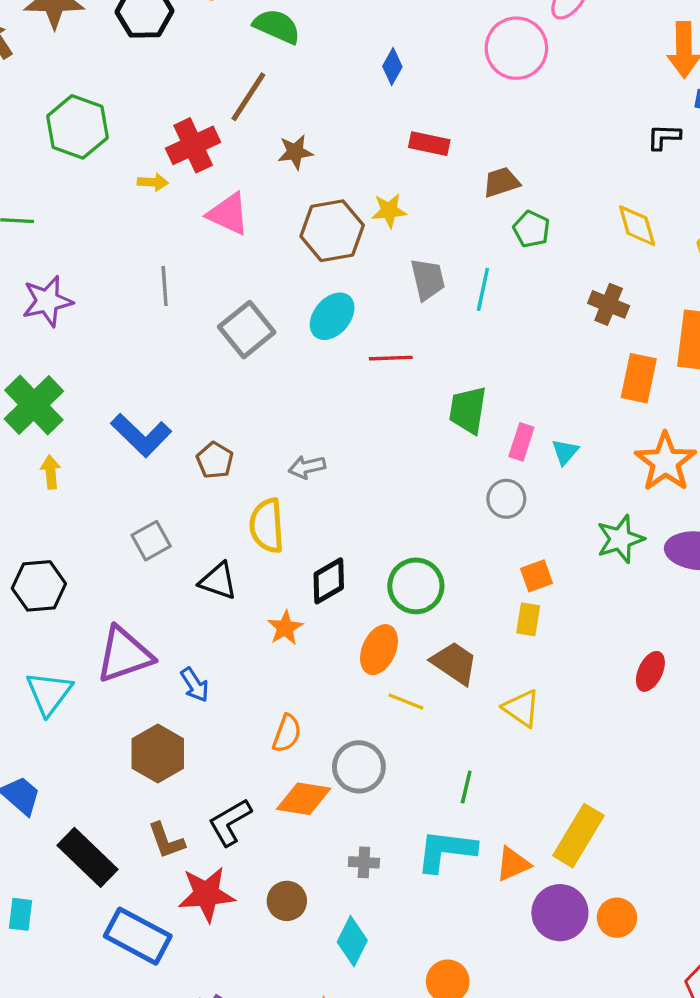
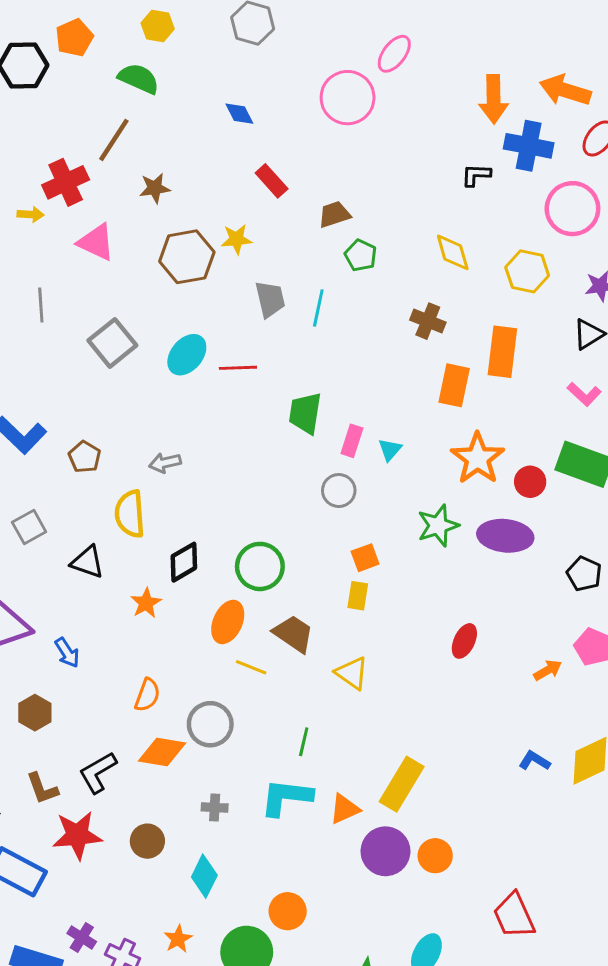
blue diamond: (392, 67) -> (239, 114), turned -56
red rectangle: (429, 144) -> (272, 181), turned 36
cyan ellipse: (332, 316) -> (187, 355), moved
brown hexagon: (158, 753) -> (35, 713), size x0.7

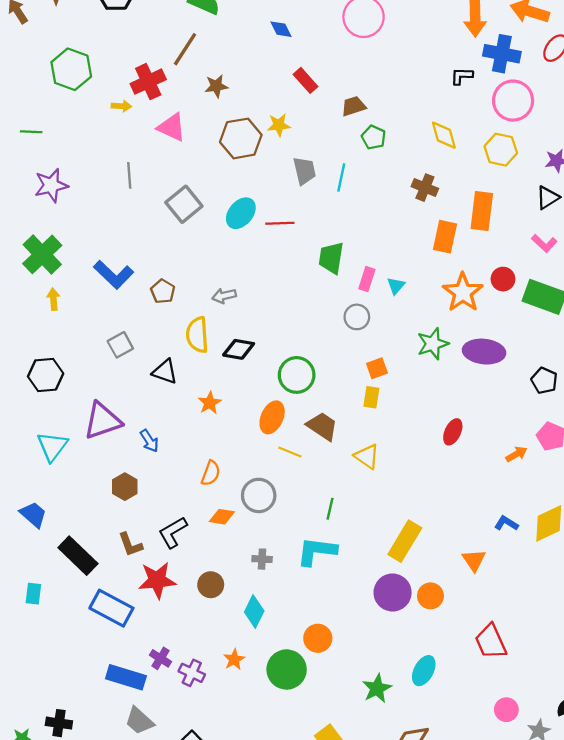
pink circle: (572, 209) -> (513, 101), moved
red circle: (530, 482) -> (503, 279), moved
black diamond: (184, 562) -> (239, 349), moved, turned 40
orange diamond: (162, 752) -> (222, 517), size x0.7
orange triangle: (345, 809) -> (474, 560), moved, turned -40

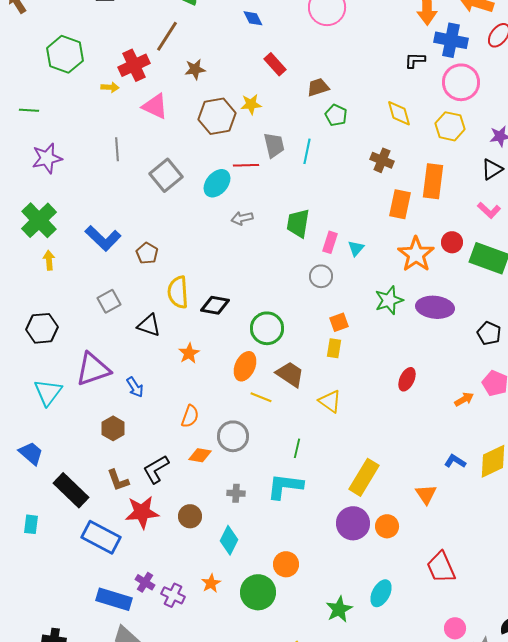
red line: (280, 223) -> (246, 165), moved
gray arrow: (224, 296) -> (242, 218), moved

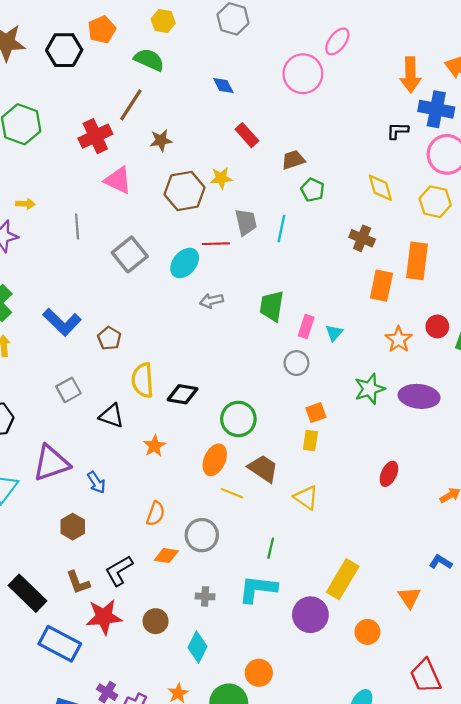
yellow arrow: (110, 87) -> (25, 204), moved
orange star: (416, 254) -> (399, 339), size x0.7
purple circle: (353, 523) -> (310, 615), moved

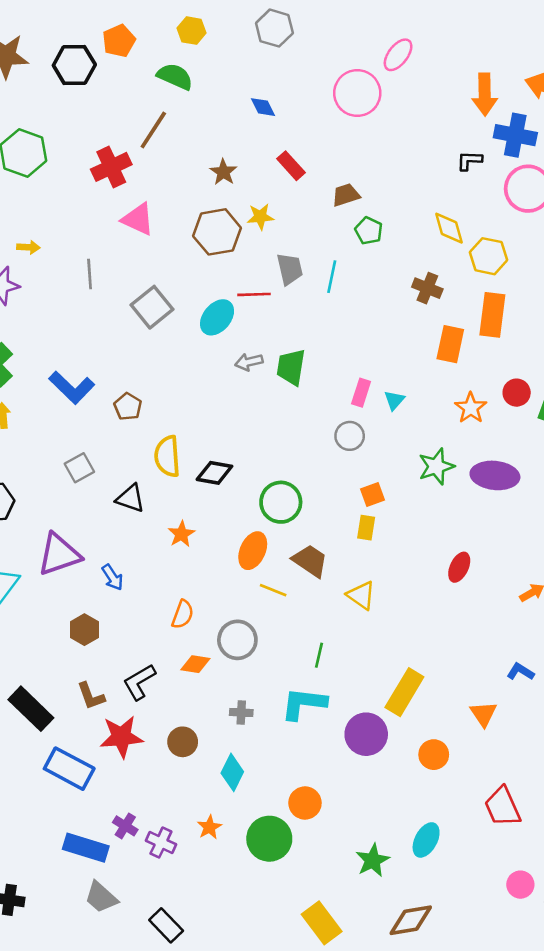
brown star: (161, 140) -> (223, 172), moved, turned -30
yellow hexagon: (435, 202) -> (489, 256), moved
green trapezoid: (272, 306) -> (291, 367), moved

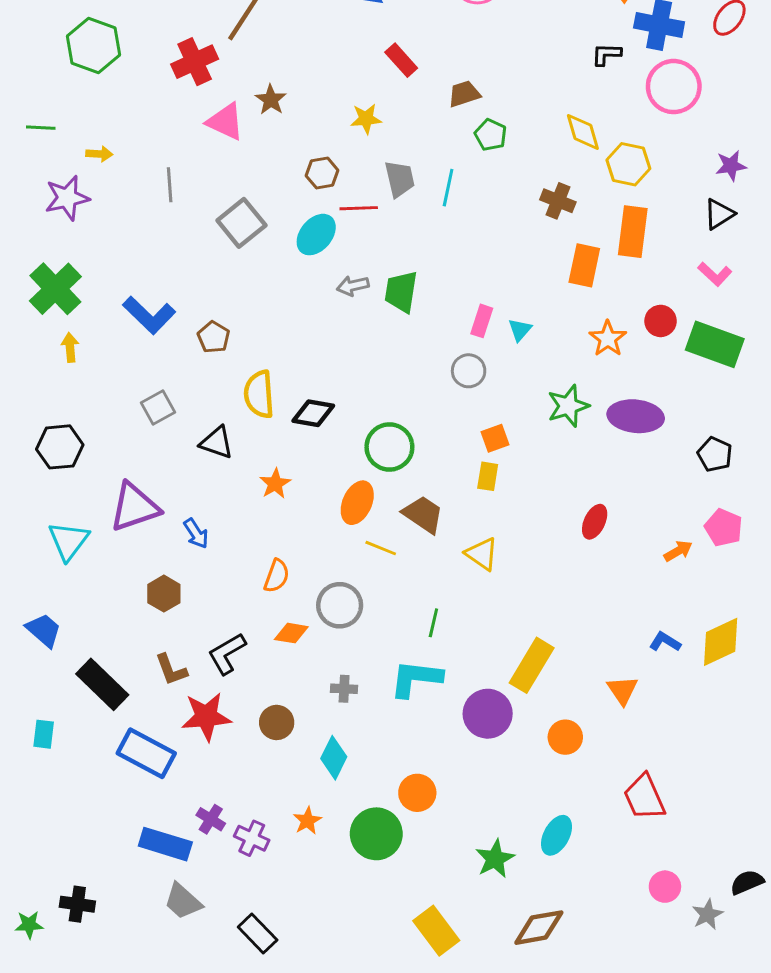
brown star: (223, 172) -> (271, 100), moved
brown hexagon: (217, 232) -> (322, 173), moved, size x0.6

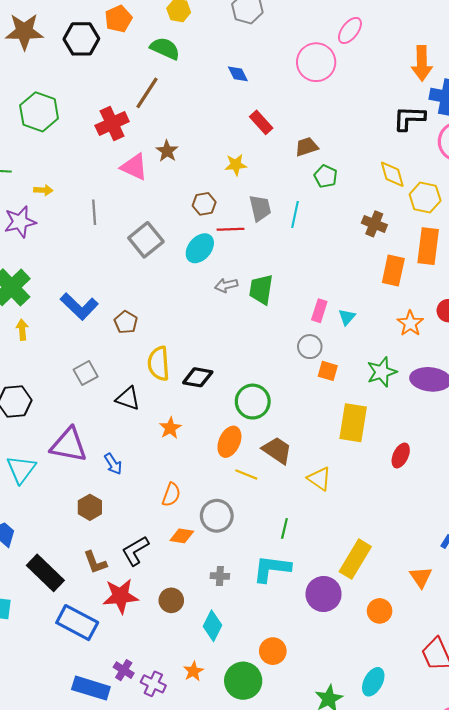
black L-shape: (606, 54) -> (409, 118), size x1.5
orange square: (495, 438) -> (328, 371), moved, turned 36
yellow rectangle: (488, 476) -> (353, 423), moved, size x1.8
purple triangle: (134, 507) -> (69, 445), turned 30

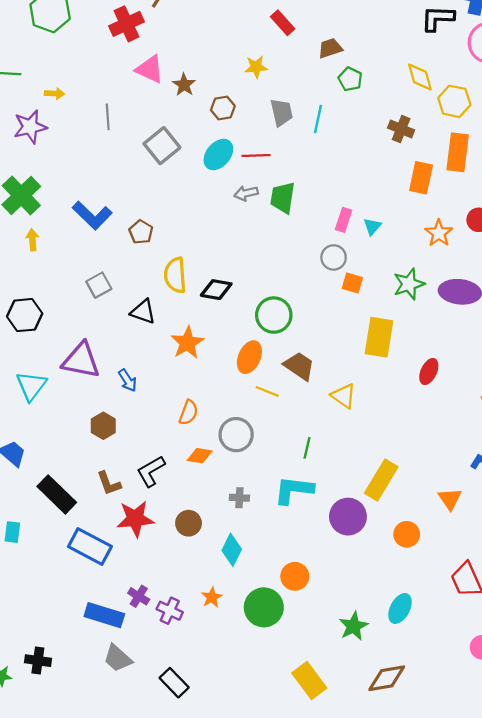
brown star: (167, 151) -> (184, 85), moved
red line: (230, 229) -> (256, 156), moved
orange star: (170, 428) -> (187, 343), size x1.4

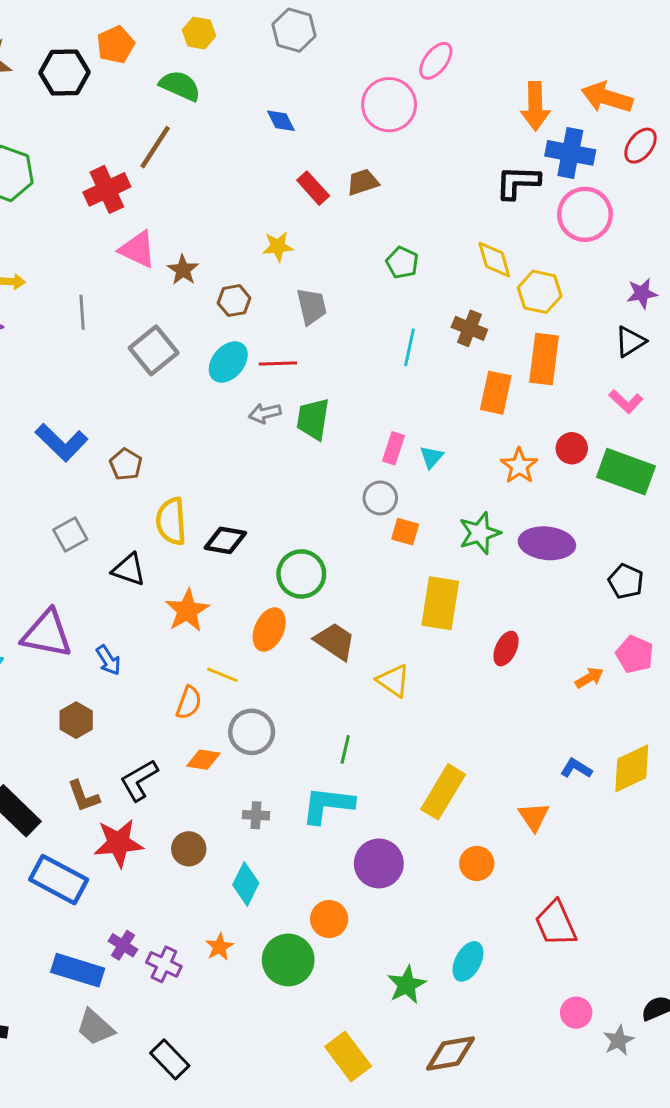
brown trapezoid: (330, 48) -> (363, 182), moved
cyan line: (318, 119) -> (410, 347), moved
yellow line: (267, 391) -> (222, 675), moved
purple circle: (348, 517) -> (379, 863), moved

